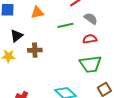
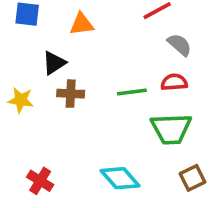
green line: (65, 25) -> (132, 92), moved
black triangle: (16, 36) -> (54, 63), moved

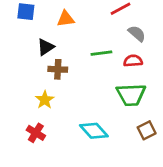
green line: (132, 92) -> (101, 53), moved
yellow star: (21, 100) -> (45, 100), moved, turned 30

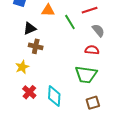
green line: (101, 53) -> (70, 22), moved, turned 56
cyan diamond: (94, 131) -> (54, 96), turned 35
red cross: (36, 133) -> (29, 92), moved

